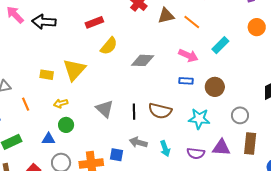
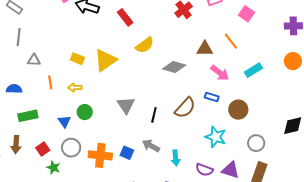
brown triangle: (166, 16) -> (205, 49), moved
red rectangle: (94, 22) -> (125, 17), moved, turned 60
yellow arrow: (61, 103) -> (75, 88), moved
brown semicircle: (160, 111) -> (185, 108), moved, turned -75
blue triangle: (48, 139) -> (64, 122), turned 40

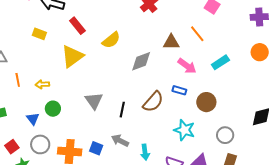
red rectangle: (125, 17) -> (77, 26), moved
yellow rectangle: (77, 59) -> (39, 34), moved
gray diamond: (174, 67) -> (141, 61), turned -35

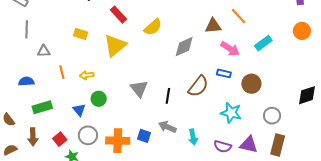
yellow rectangle: (39, 34) -> (81, 34), moved

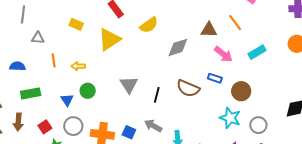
brown semicircle: (198, 86) -> (188, 88), turned 70
cyan star: (231, 113) -> (230, 118), moved

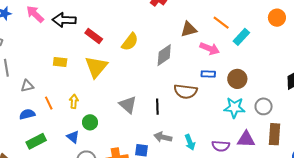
orange line: (235, 23) -> (221, 23), moved
blue semicircle: (17, 66) -> (27, 114), moved
yellow arrow: (78, 66) -> (74, 101), turned 112

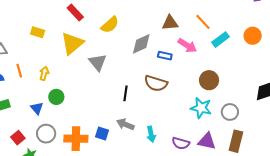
orange circle: (277, 18) -> (253, 36), moved
blue rectangle: (208, 74) -> (165, 56), moved
gray triangle: (128, 105) -> (98, 62), moved

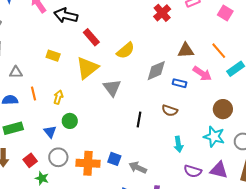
brown semicircle: (156, 83) -> (170, 111), size x0.7
gray arrow: (125, 124) -> (138, 168), moved
cyan arrow: (151, 134) -> (178, 144), moved

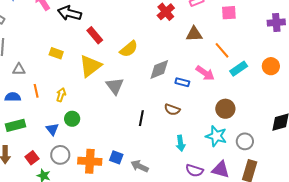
pink square: (225, 13) -> (229, 13), turned -35
brown triangle: (186, 50) -> (194, 34), moved

